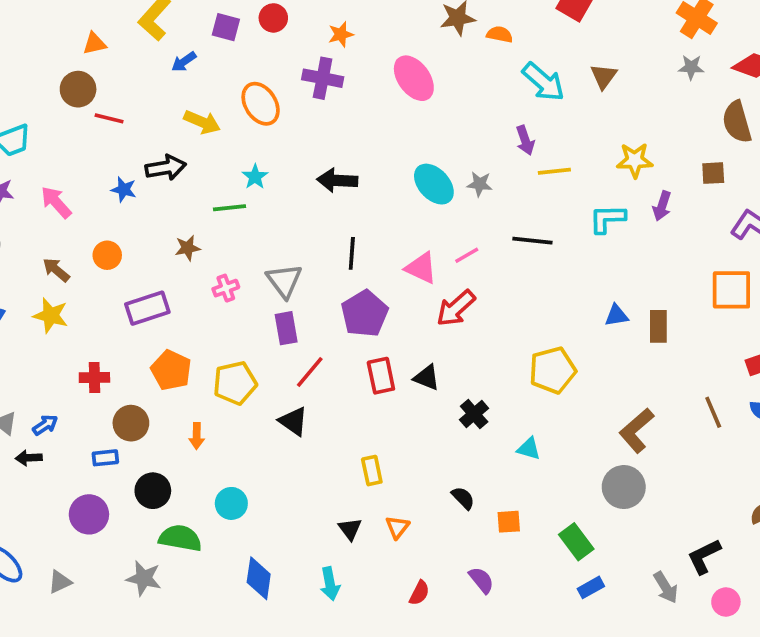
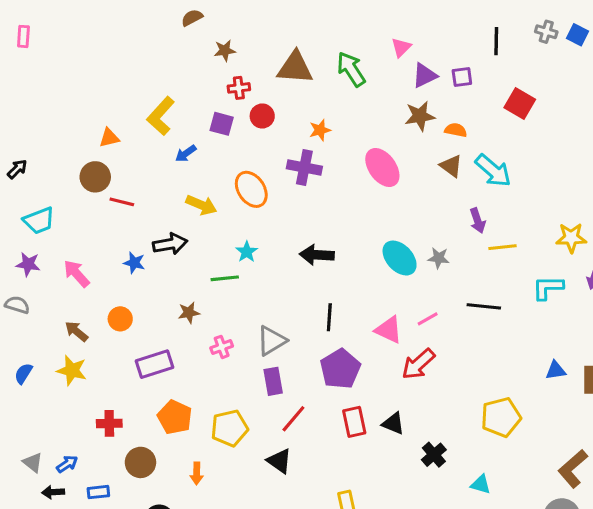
brown triangle: (604, 76) -> (451, 166), moved, turned -30
gray triangle: (284, 281) -> (272, 341), turned 36
blue rectangle: (105, 458) -> (98, 492), moved

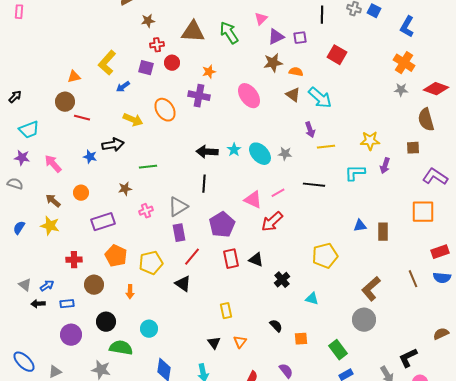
cyan star: (247, 252) -> (234, 150), moved
black line: (329, 317) -> (204, 184), moved

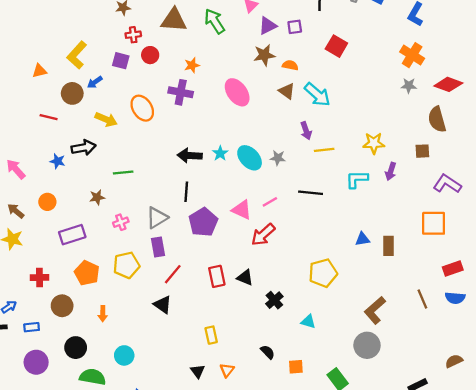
brown circle: (65, 102) -> (72, 93), moved
purple pentagon: (222, 225) -> (203, 222), moved
yellow pentagon: (151, 263) -> (126, 265), moved

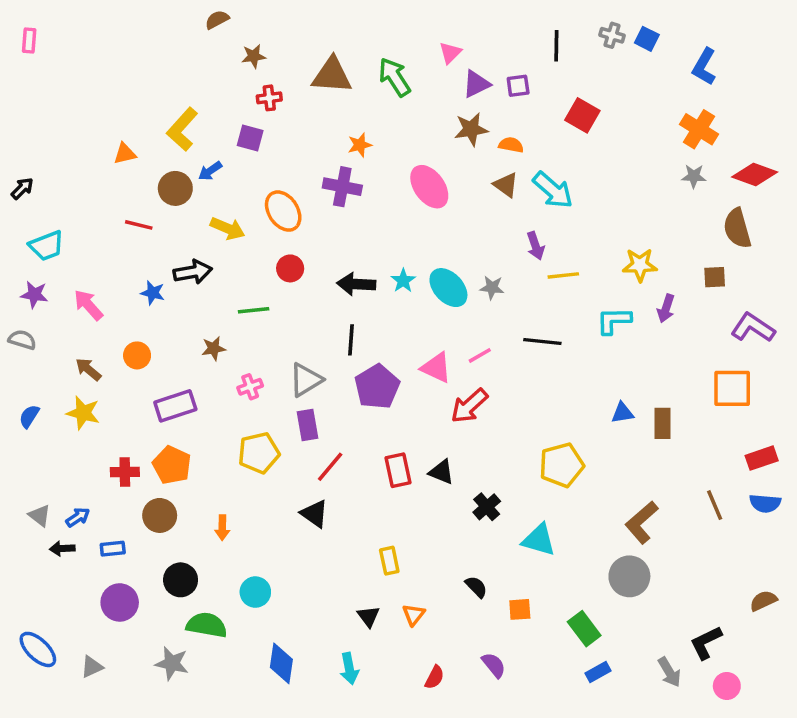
red circle: (150, 55) -> (290, 268), moved
orange pentagon: (87, 273) -> (172, 465), moved
cyan triangle: (308, 322) -> (539, 540), size x1.5

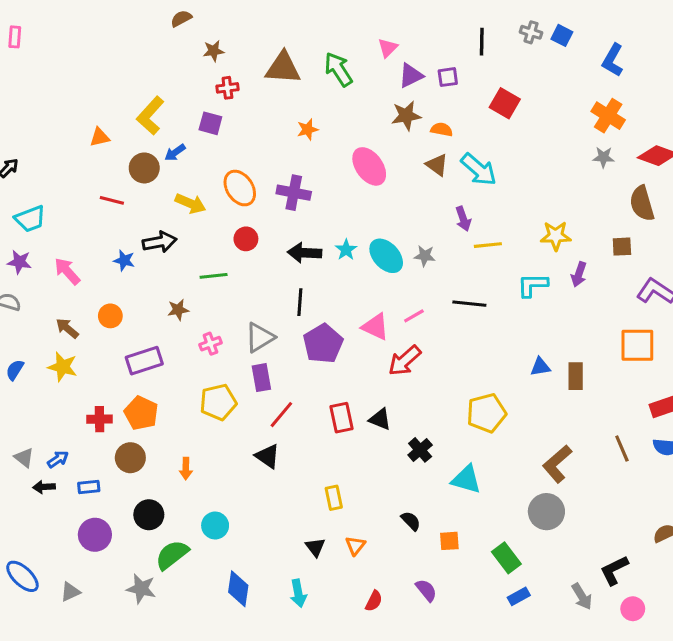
purple cross: (342, 187) -> (294, 193), moved
green semicircle: (207, 625) -> (172, 555), turned -48

